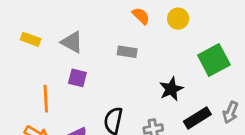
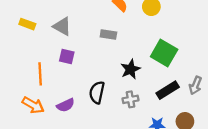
green square: (214, 60) -> (164, 53), moved, turned -32
black star: (171, 89) -> (130, 69), moved

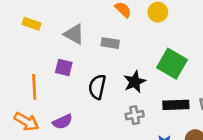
yellow rectangle: (27, 24) -> (32, 24), moved
gray triangle: (62, 26) -> (74, 34), moved
black rectangle: (168, 90) -> (176, 105), turned 30
black semicircle: (97, 92) -> (97, 87), moved

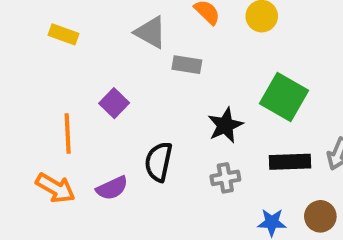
gray triangle: (74, 34) -> (150, 32), moved
purple square: (64, 68) -> (114, 103), turned 30
black semicircle: (97, 87) -> (159, 162), moved

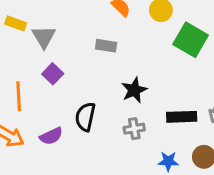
gray triangle: (150, 32) -> (44, 37), moved, turned 30
green square: (284, 97) -> (191, 40), moved

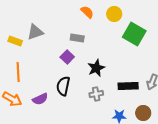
yellow rectangle: (16, 23) -> (15, 41), moved
gray triangle: (44, 37) -> (35, 32), turned 42
purple square: (53, 74) -> (67, 57), moved

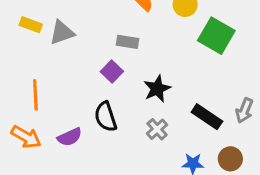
yellow rectangle: (15, 41) -> (31, 25), moved
black semicircle: (63, 86) -> (106, 117), turned -30
black rectangle: (128, 86) -> (207, 117), turned 36
gray cross: (96, 94) -> (157, 129), turned -32

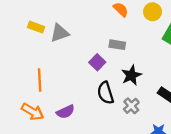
gray rectangle: (127, 42) -> (117, 45), moved
black semicircle: (106, 117) -> (105, 93), moved

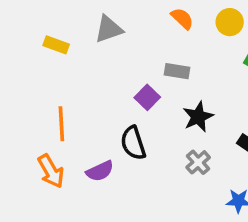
gray triangle: (60, 33) -> (109, 29), moved
black semicircle: (105, 93) -> (133, 143), moved
orange arrow: (33, 112) -> (51, 171), turned 30

